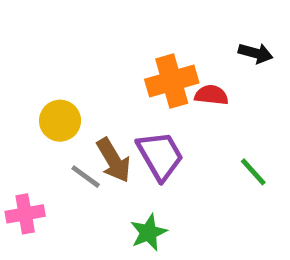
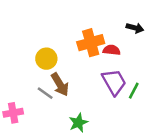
yellow circle: (60, 121) -> (46, 59), moved
purple trapezoid: (160, 156) -> (114, 82), moved
green line: (253, 172) -> (134, 91), turned 70

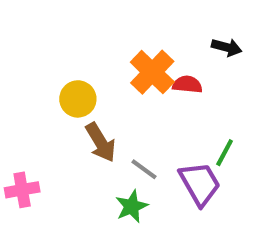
orange cross: (91, 43) -> (152, 72), turned -30
purple trapezoid: (114, 82) -> (200, 184), moved
gray line: (45, 93) -> (144, 169), moved

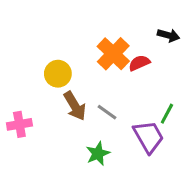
red semicircle: (187, 84) -> (139, 63), turned -30
gray line: (144, 169) -> (107, 112), moved
pink cross: (22, 190) -> (19, 124), moved

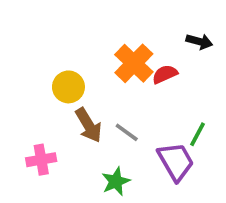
pink cross: (19, 124) -> (41, 160), moved

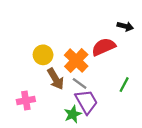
orange cross: (134, 63) -> (76, 61), moved
red semicircle: (165, 74) -> (104, 47), size x1.5
purple trapezoid: (176, 161) -> (86, 102), moved

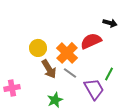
pink cross: (26, 101) -> (12, 88), moved
purple trapezoid: (86, 102) -> (94, 89), moved
green star: (73, 114) -> (55, 100), moved

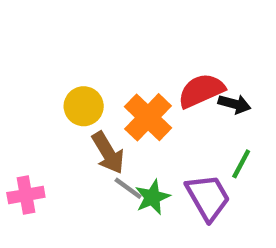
black arrow: (110, 23) -> (235, 104), moved
gray line: (70, 73) -> (128, 188), moved
green star: (55, 100) -> (152, 197), moved

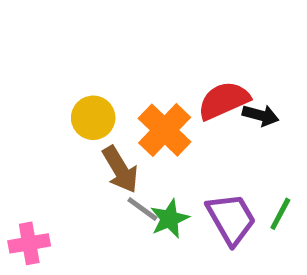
green line: (241, 164) -> (280, 214), moved
pink cross: (26, 195) -> (29, 243), moved

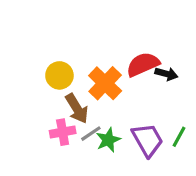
gray line: (142, 209) -> (91, 134), turned -70
pink cross: (29, 243) -> (63, 132), moved

